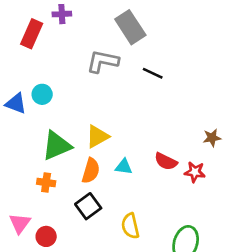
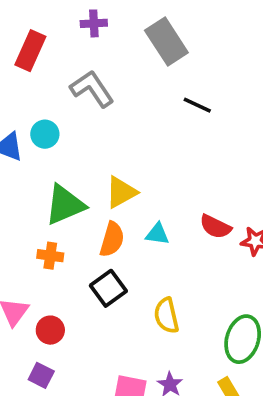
purple cross: (62, 14) -> (94, 23), moved
gray L-shape: (103, 61) -> (92, 89), moved, turned 44

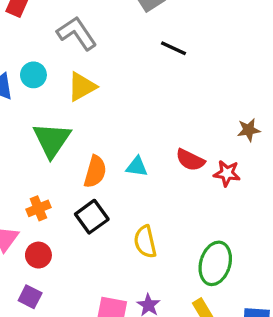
yellow triangle: (121, 192) -> (82, 87), moved
green triangle: (65, 205) -> (52, 140), turned -33
orange cross: (50, 256) -> (38, 208), moved, turned -30

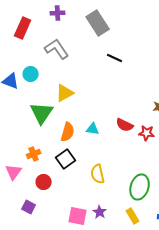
yellow triangle: (82, 87) -> (65, 93), moved
red circle: (38, 255) -> (44, 182), moved

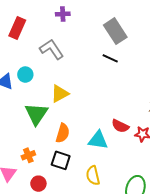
purple cross: (58, 13) -> (63, 14), moved
gray rectangle: (98, 23) -> (115, 31), moved
cyan triangle: (93, 129) -> (98, 140), moved, size x1.5
black square: (66, 159) -> (61, 160), turned -36

